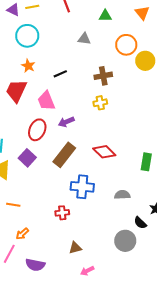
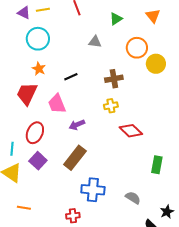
green triangle: (105, 16) -> (116, 19), turned -32
red ellipse: (37, 130) -> (35, 133), moved
red diamond: (104, 152) -> (131, 131), moved
gray semicircle: (122, 195) -> (133, 198), turned 35

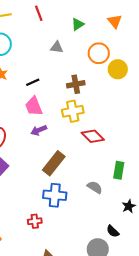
pink trapezoid: (57, 104) -> (34, 106), moved
yellow cross: (111, 106) -> (73, 111), size x1.5
brown rectangle: (75, 158) -> (54, 163), moved
gray semicircle: (133, 198) -> (95, 187), moved
black star: (167, 212) -> (129, 206), moved

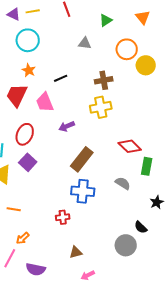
pink trapezoid: (34, 106) -> (45, 102), moved
red diamond: (93, 136) -> (130, 146), moved

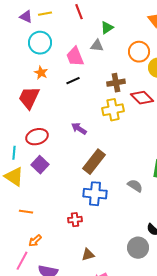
green triangle: (106, 20) -> (107, 28), moved
pink trapezoid: (45, 102) -> (75, 57), moved
purple arrow: (67, 126) -> (79, 129), turned 56
red ellipse: (25, 134) -> (37, 137), turned 50
red diamond: (130, 146) -> (142, 98), moved

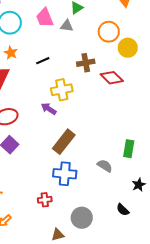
pink trapezoid: (75, 57) -> (45, 18), moved
yellow cross: (113, 110) -> (62, 90), moved
gray circle: (138, 248) -> (82, 218), moved

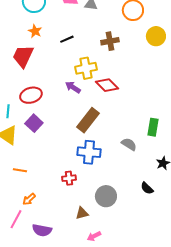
yellow circle: (128, 48) -> (156, 36), moved
red diamond: (112, 78) -> (107, 85), moved

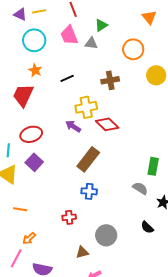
gray semicircle: (129, 144) -> (140, 188), moved
blue cross: (89, 152) -> (89, 191), size x0.7

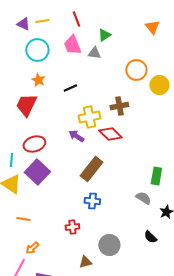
orange circle: (133, 49) -> (136, 70), moved
brown cross: (110, 80) -> (119, 106), moved
purple square: (34, 162) -> (37, 172), size x1.4

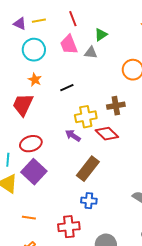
orange line: (23, 219) -> (29, 218), moved
red cross: (72, 227) -> (69, 227), size x1.5

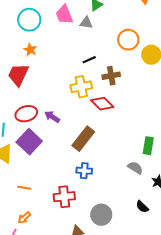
black line: (67, 88) -> (89, 60), moved
purple arrow: (73, 136) -> (52, 117), moved

